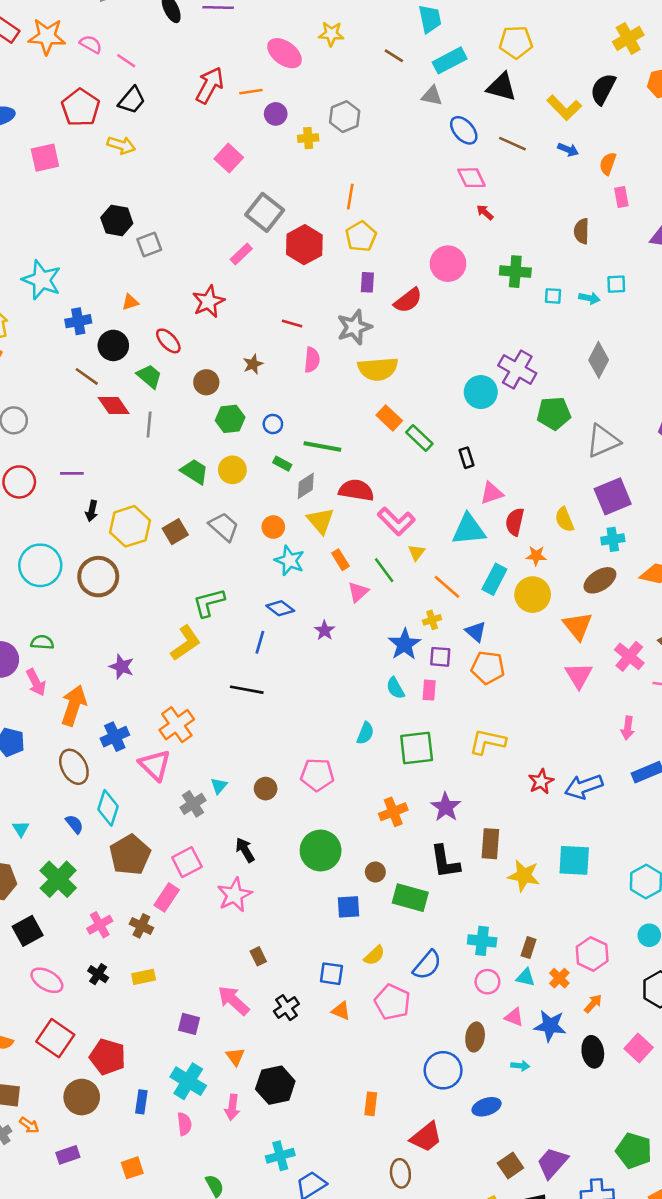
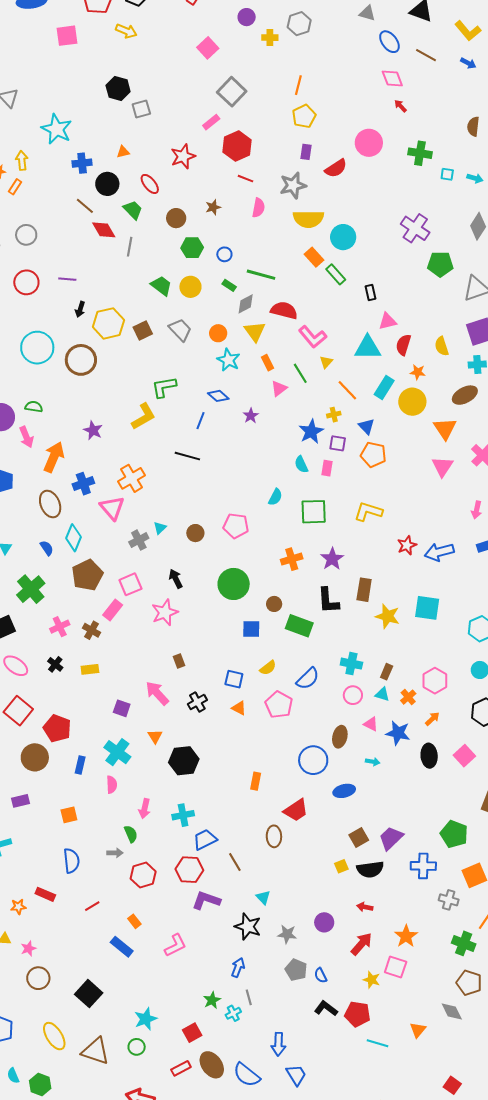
red hexagon: (304, 245) -> (237, 146), moved
cyan circle: (481, 392) -> (343, 237), moved
pink arrow: (232, 1107) -> (145, 809), moved

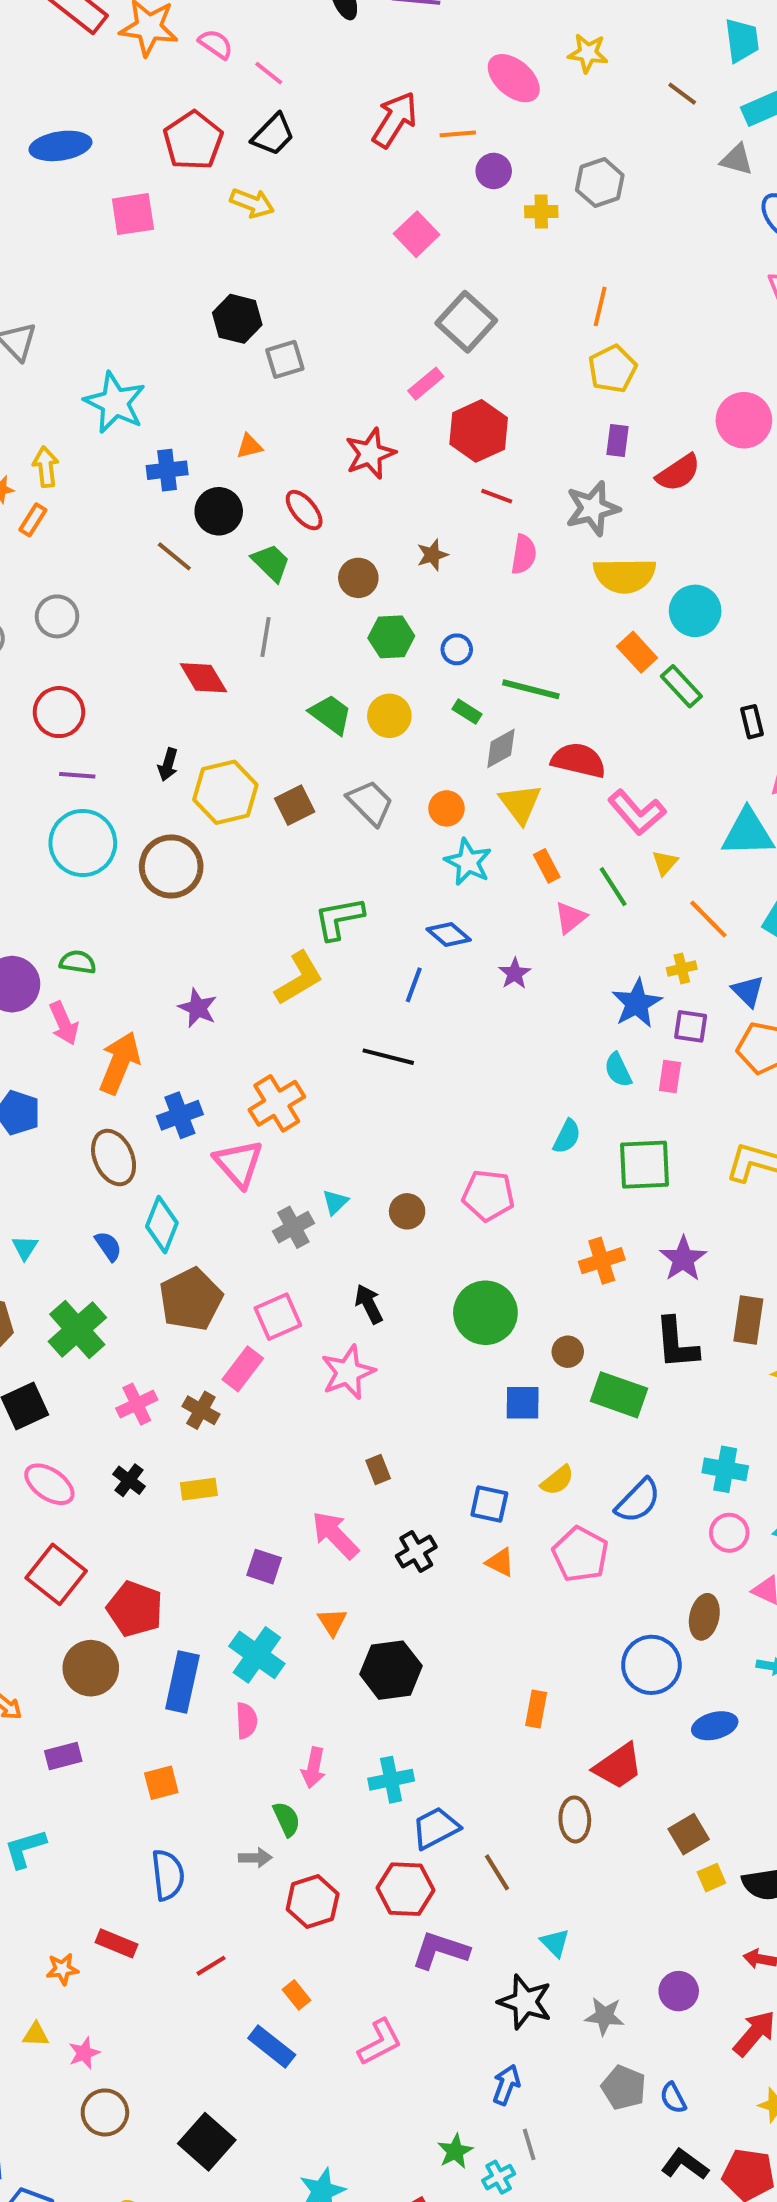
red diamond: (104, 230) -> (203, 678), moved
purple line: (67, 279) -> (77, 775), moved
blue rectangle: (80, 765) -> (182, 1682), size x1.6
brown square: (359, 837) -> (689, 1834), moved

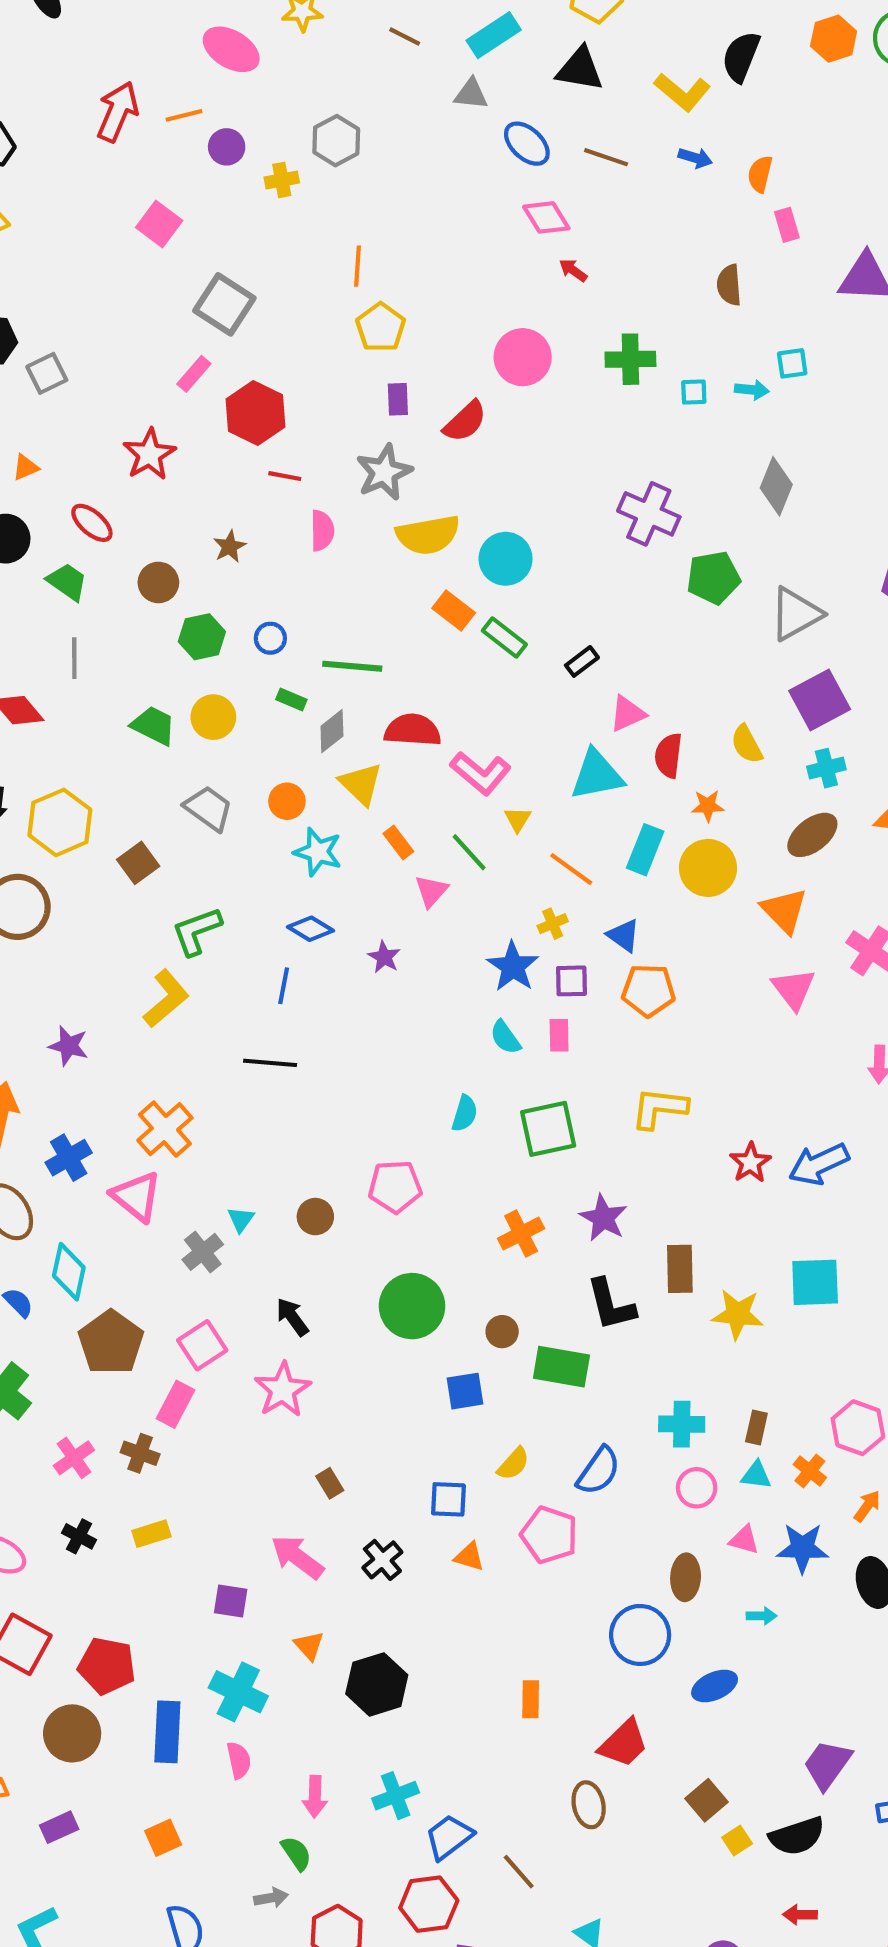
black rectangle: (752, 722) -> (582, 661), turned 76
brown square: (295, 805) -> (138, 863), moved

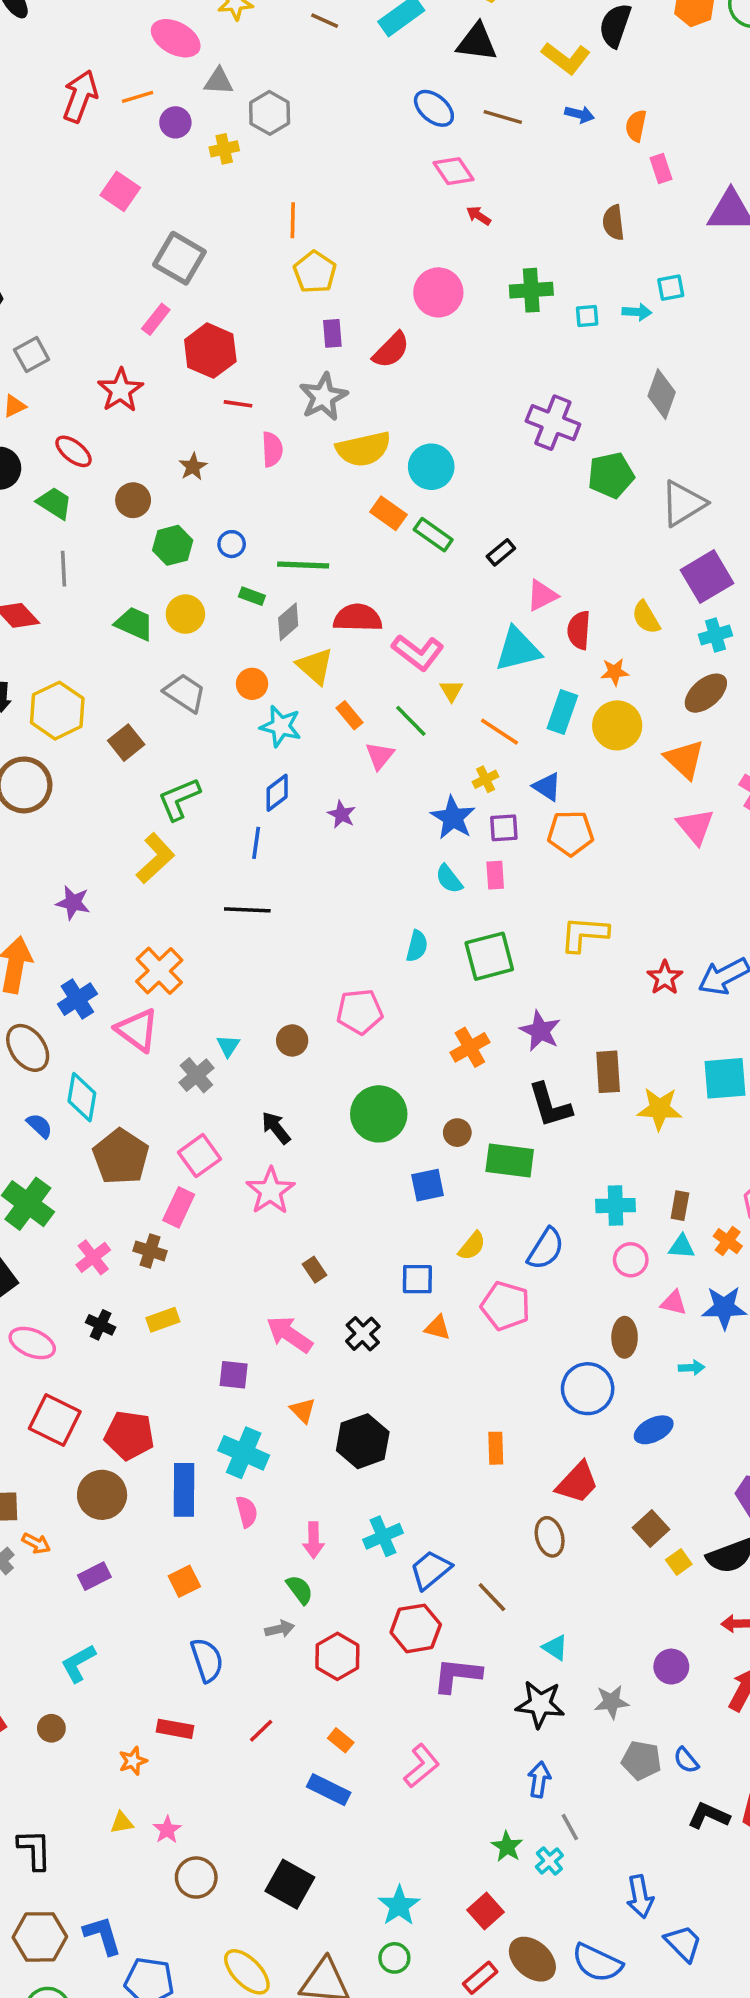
gray triangle: (471, 94) -> (219, 81), moved
gray square: (47, 373) -> (32, 355), moved
blue diamond: (311, 929) -> (277, 793), turned -66

